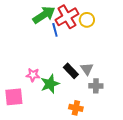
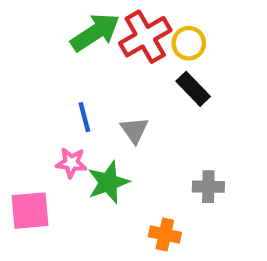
blue line: (55, 30) -> (84, 117), moved
gray triangle: (87, 69) -> (134, 130), moved
black rectangle: (71, 71) -> (193, 89), moved

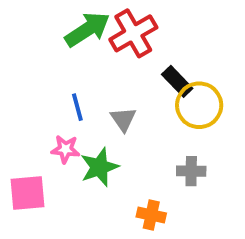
yellow circle: (189, 43) -> (199, 105), moved, size x1.5

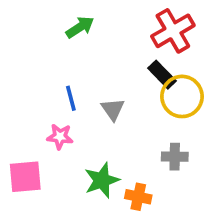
green arrow: (87, 29) -> (80, 27), size x0.7
red cross: (133, 33) -> (173, 31), moved
green star: (99, 167) -> (102, 180), moved

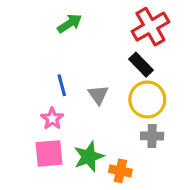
yellow circle: (182, 96) -> (147, 100), moved
pink star: (60, 137) -> (52, 119), turned 30
pink square: (25, 177) -> (49, 153), moved

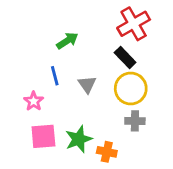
green arrow: (70, 23) -> (67, 41), moved
pink star: (52, 119) -> (34, 101), moved

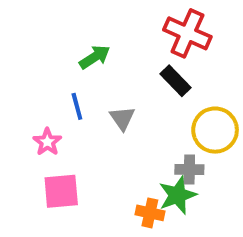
red cross: (134, 24) -> (187, 33), turned -36
yellow circle: (131, 89) -> (215, 130), moved
green star: (79, 139) -> (178, 195), moved

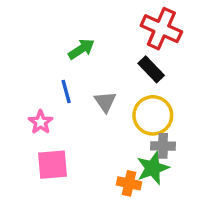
yellow circle: (215, 130) -> (153, 115), moved

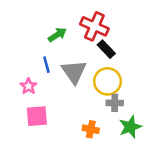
red cross: (161, 29) -> (94, 26), moved
gray triangle: (105, 102) -> (74, 72), size x1.6
green star: (153, 168) -> (130, 127), moved

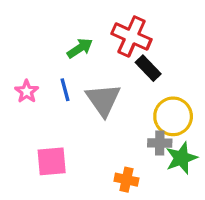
yellow circle: (108, 81) -> (173, 116), moved
pink star: (29, 86) -> (27, 91), moved
green star: (130, 127) -> (181, 158), moved

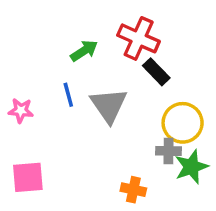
pink star: (27, 91) -> (21, 111), moved, turned -30
pink square: (52, 161) -> (28, 177), moved

